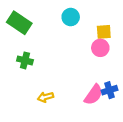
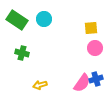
cyan circle: (71, 17) -> (44, 19), moved
pink circle: (100, 48) -> (95, 48), moved

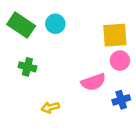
yellow square: (91, 28) -> (115, 35), size x1.5
pink semicircle: (82, 83) -> (93, 82), moved, turned 36

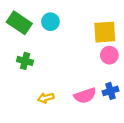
pink semicircle: (93, 82) -> (85, 96), moved

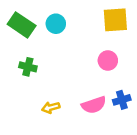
yellow square: (105, 32) -> (115, 20), moved
pink circle: (109, 55) -> (108, 61), moved

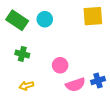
pink circle: (108, 61) -> (60, 65), moved
yellow arrow: (51, 107) -> (26, 86), moved

